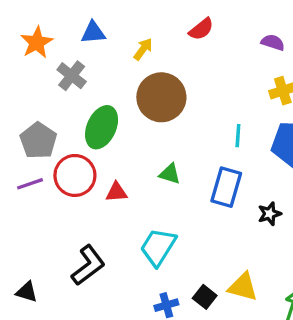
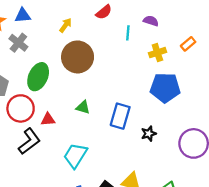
blue triangle: (93, 32) -> (23, 15), moved
cyan line: (238, 136) -> (128, 33), moved
black L-shape: (88, 265) -> (29, 141), moved

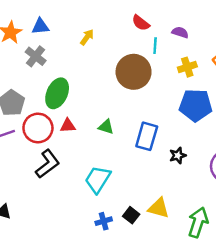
red semicircle: (104, 12) -> (141, 23), moved, turned 77
brown circle: (78, 57) -> (134, 72), moved
red triangle: (48, 119) -> (68, 126), moved

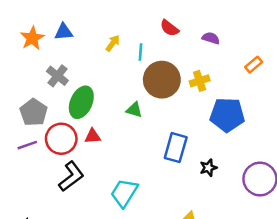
cyan line: (155, 46) -> (140, 52), moved
gray cross: (36, 56) -> (57, 76), moved
yellow cross: (187, 67) -> (200, 81), moved
green triangle: (106, 127) -> (134, 110), moved

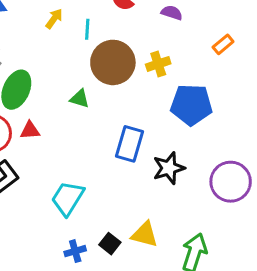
black star: (208, 168) -> (169, 168), size x1.5

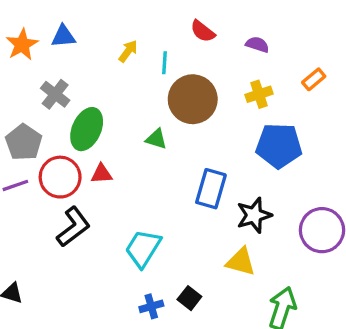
yellow cross: (158, 64) -> (259, 94), moved
yellow triangle: (145, 234) -> (241, 262), moved

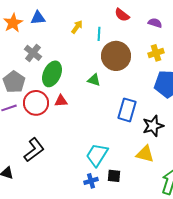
black L-shape: (73, 227) -> (34, 150), moved
cyan trapezoid: (143, 248) -> (97, 155), moved
black square: (189, 298) -> (114, 176), turned -32

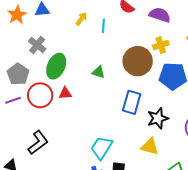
purple semicircle: (155, 23) -> (160, 15), size x1.5
brown circle: (116, 56) -> (138, 61), moved

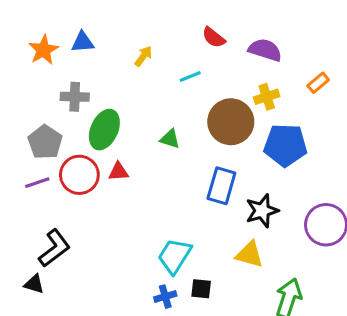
cyan line: (103, 26) -> (190, 76), moved, turned 64
gray cross: (37, 45) -> (75, 97), turned -36
black L-shape: (38, 143) -> (54, 248), moved

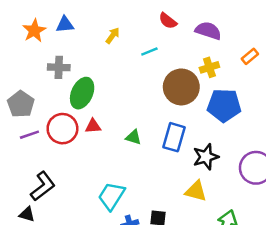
green triangle: (170, 139) -> (134, 137), moved
gray pentagon: (45, 142) -> (21, 104), moved
cyan trapezoid: (175, 256) -> (111, 196), moved

